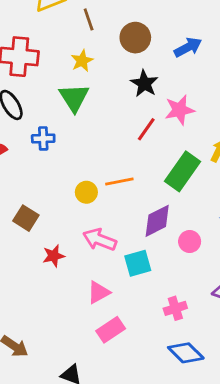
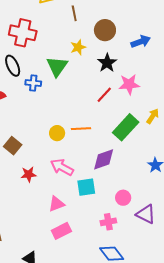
yellow star: (82, 61) -> (78, 47), moved
blue cross: (43, 138) -> (33, 83), moved
pink circle: (190, 242) -> (123, 198), moved

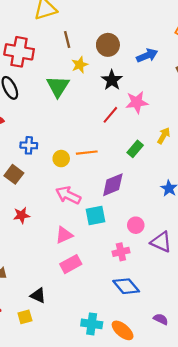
brown line: (74, 13) -> (67, 39), moved
blue cross: (33, 83) -> (29, 145), moved
green rectangle: (126, 127) -> (135, 149), size x0.6
red star: (29, 174) -> (21, 215), moved

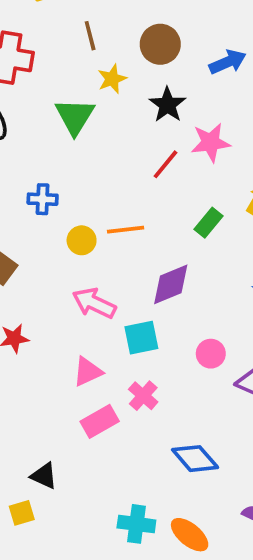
blue cross: (29, 145) -> (43, 199), moved
pink cross: (121, 252) -> (143, 396), moved, turned -35

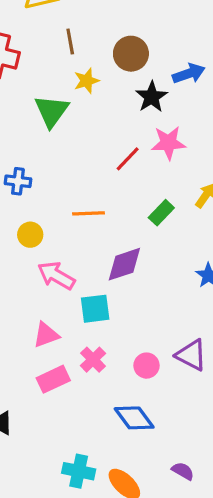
black star: (167, 105) -> (152, 97), moved
yellow circle: (82, 240) -> (30, 235), moved
pink circle: (211, 354) -> (147, 366), moved

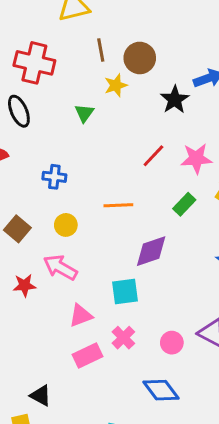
brown circle: (131, 54) -> (140, 58), moved
green triangle: (52, 111) -> (84, 113), size x0.6
pink star: (168, 143) -> (196, 158), moved
pink arrow: (56, 276) -> (60, 267), moved

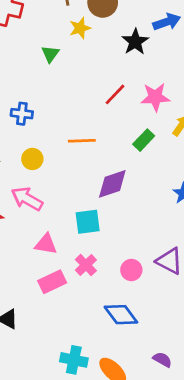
pink triangle: (81, 316) -> (46, 244), turned 30

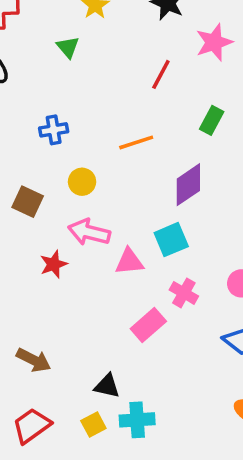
pink star: (155, 97) -> (214, 42), moved
pink triangle: (46, 244) -> (129, 262), moved
cyan cross: (74, 360) -> (137, 420), moved

